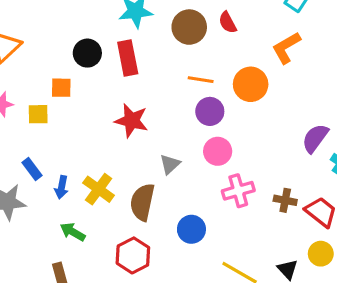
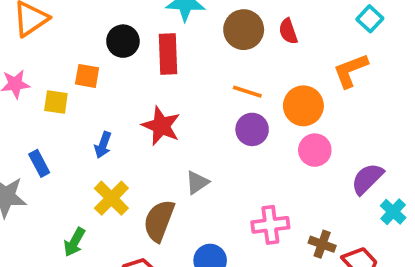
pink circle: (218, 151) -> (315, 150), moved
blue arrow: (62, 187) -> (103, 145), moved
green arrow: (73, 232) -> (74, 242), turned -100

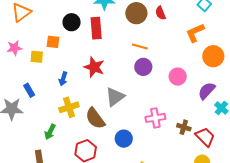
orange circle: (303, 106) -> (213, 56), moved
gray triangle: (197, 182) -> (115, 97), size x1.5
yellow cross: (111, 198) -> (69, 107), turned 30
brown semicircle: (159, 221) -> (95, 118), turned -55

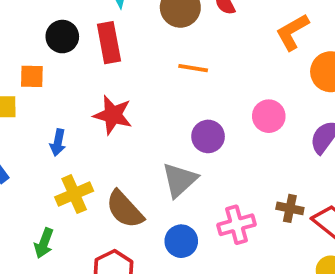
purple circle: (143, 67) -> (208, 136), moved
gray triangle: (115, 97) -> (180, 180), moved
pink cross: (155, 118) -> (237, 225), moved

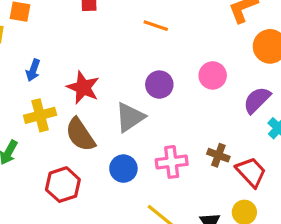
red star: (113, 115) -> (83, 88), moved

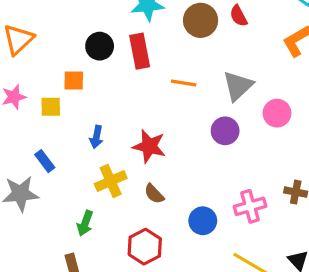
orange line: (156, 26) -> (184, 83), moved
gray triangle: (130, 117) -> (238, 86), moved
brown semicircle: (80, 135) -> (154, 194), size x0.6

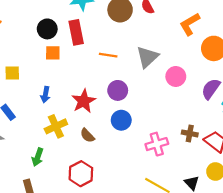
orange square: (74, 80) -> (53, 53), moved
purple circle: (225, 131) -> (118, 90), moved
red star: (149, 146) -> (84, 101), turned 30
blue circle: (203, 221) -> (121, 120), moved

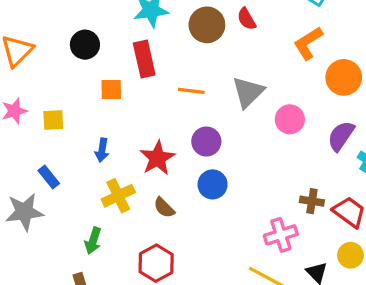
black circle: (47, 29) -> (85, 45), moved
pink cross: (157, 144) -> (281, 235), moved

